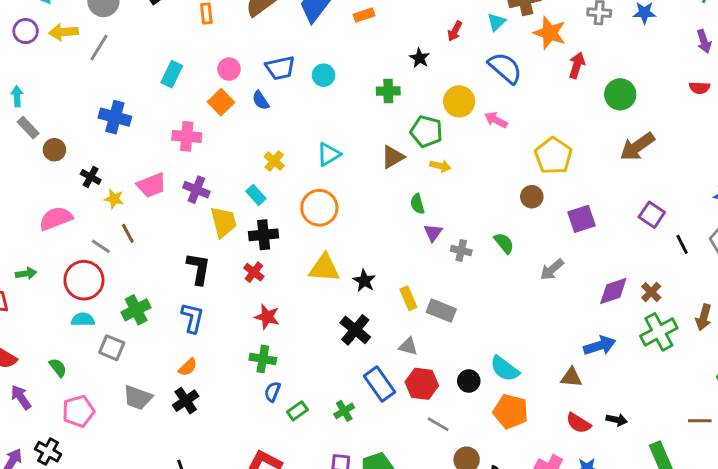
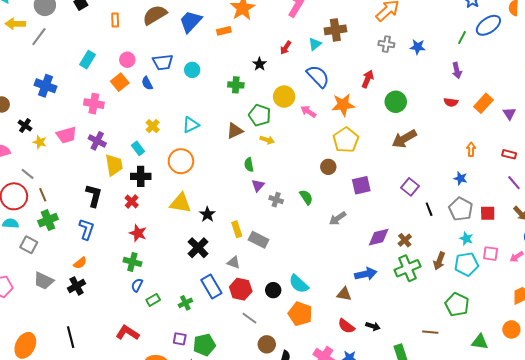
orange star: (550, 33) -> (343, 105), moved, turned -30
brown line: (128, 233) -> (43, 195), moved

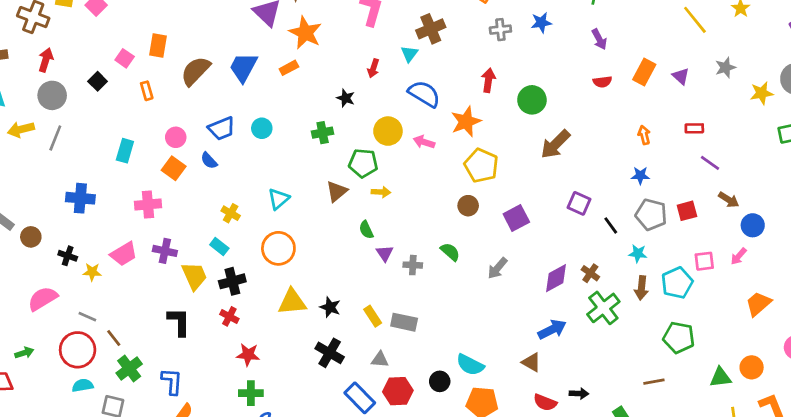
blue L-shape: (86, 229) -> (172, 381), moved
cyan star: (466, 239) -> (638, 253), moved
brown triangle: (344, 294) -> (531, 362), turned 35
orange circle: (511, 329) -> (752, 367), moved

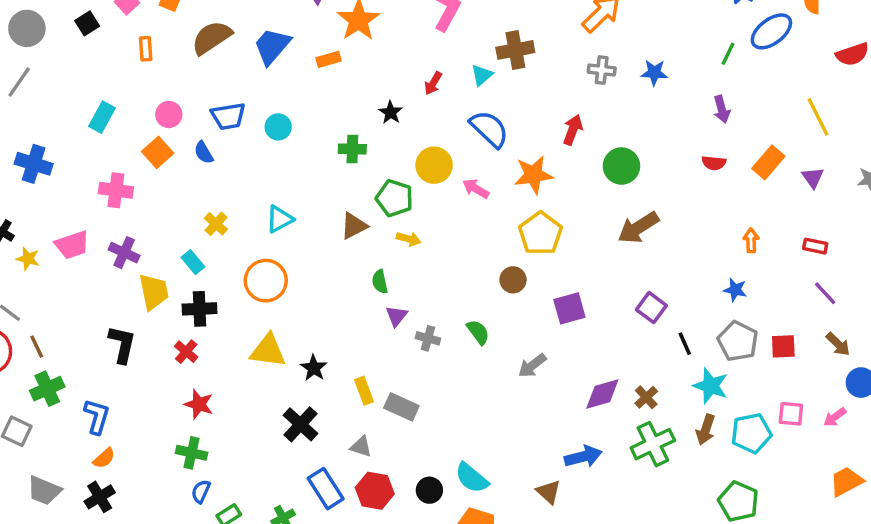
yellow line: (695, 20) -> (818, 117), moved
cyan star: (638, 253) -> (711, 386), size x1.5

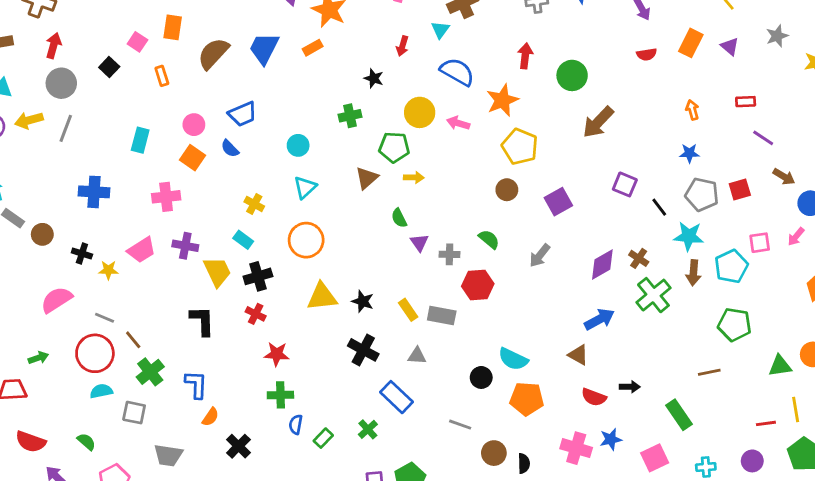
cyan circle: (278, 127) -> (298, 145), moved
red hexagon: (375, 491) -> (478, 285), moved
black cross: (100, 497) -> (239, 446), moved

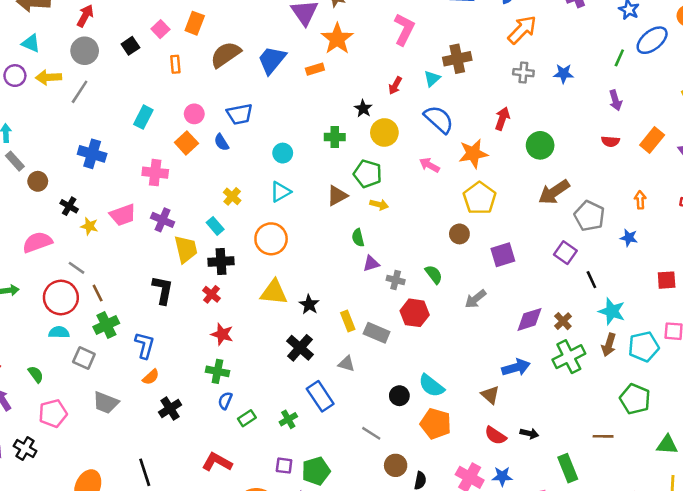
yellow circle: (420, 112) -> (384, 132), moved
gray pentagon: (702, 194) -> (589, 216), moved
purple triangle: (419, 243) -> (371, 264), turned 36

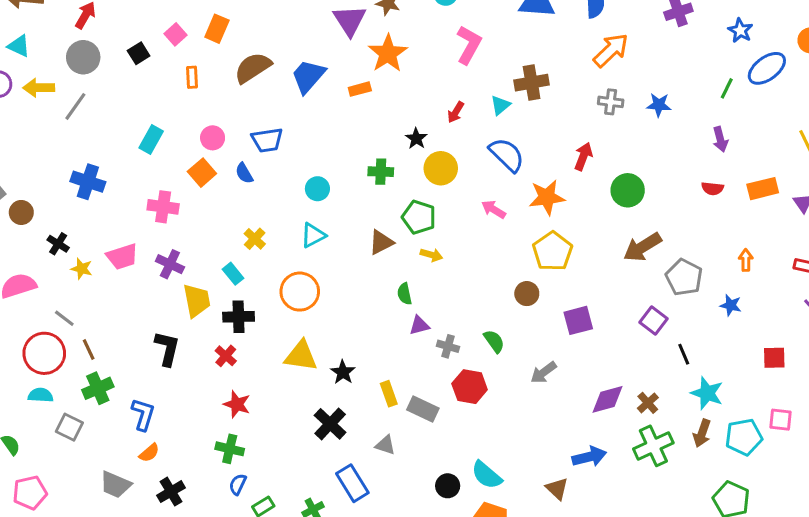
orange rectangle: (652, 140) -> (763, 189), turned 35
gray trapezoid: (106, 403) -> (115, 485), moved

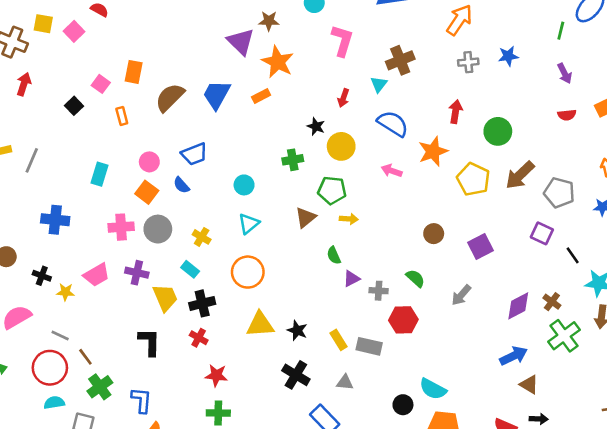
gray circle: (83, 57) -> (158, 229), moved
yellow pentagon: (553, 251) -> (473, 179), moved
brown triangle: (557, 489) -> (529, 385), moved

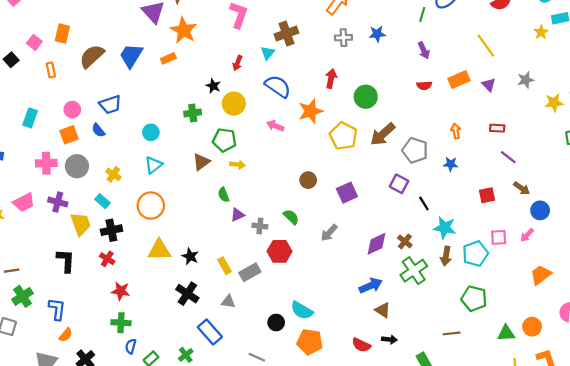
orange square: (147, 192) -> (69, 135), turned 30
gray rectangle: (369, 346) -> (250, 272), turned -45
brown line: (85, 357) -> (12, 271), turned -64

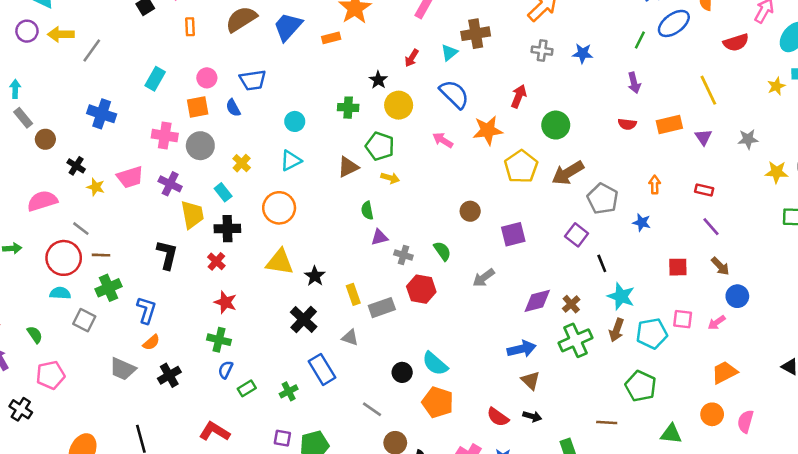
orange circle: (532, 327) -> (712, 414), moved

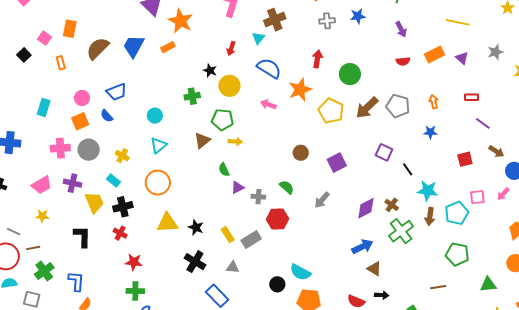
yellow line: (708, 90) -> (458, 22), turned -40
yellow star: (96, 187) -> (42, 216), moved
gray pentagon: (603, 199) -> (398, 106), moved

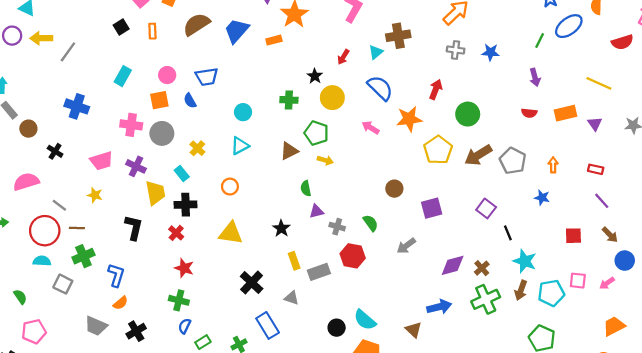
black square: (24, 55) -> (121, 27), moved
orange circle: (158, 183) -> (230, 187), size x0.6
black star: (196, 227) -> (281, 228), moved
brown triangle: (374, 269) -> (414, 330), moved

